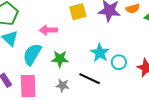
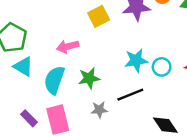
cyan star: (100, 53) -> (136, 60), turned -30
black line: (90, 79) -> (130, 95), turned -35

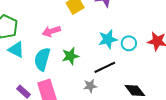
gray star: (99, 110) -> (90, 86), moved

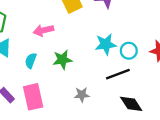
cyan semicircle: (42, 59) -> (31, 61), size x0.6
black line: (105, 67) -> (118, 74), moved

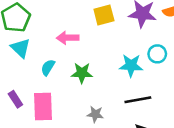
cyan circle: (129, 51) -> (157, 54), moved

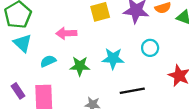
cyan star: (131, 65) -> (113, 58), moved
cyan semicircle: (48, 67) -> (48, 61), turned 35

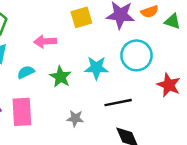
cyan circle: (150, 48) -> (136, 55), size x1.6
green star: (80, 66) -> (60, 77), turned 30

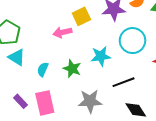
pink arrow: (45, 41) -> (62, 32), moved
cyan semicircle: (26, 72) -> (43, 69), turned -32
gray star: (75, 118) -> (90, 101), size x1.6

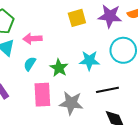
pink arrow: (62, 32) -> (32, 39), moved
pink rectangle: (45, 103) -> (42, 95), moved

